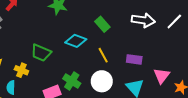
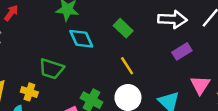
cyan diamond: (76, 41) -> (81, 39), moved, turned 50
purple rectangle: (134, 59) -> (182, 51), moved, turned -35

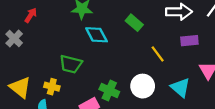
purple rectangle: (182, 51) -> (189, 41), turned 30
yellow line: (127, 66) -> (158, 54), moved

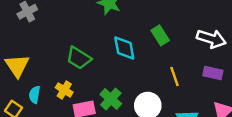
cyan diamond: (96, 35) -> (124, 48), moved
yellow cross: (52, 87) -> (64, 90), moved

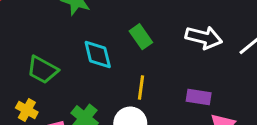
purple rectangle: (213, 73) -> (199, 97), moved
yellow line: (175, 76) -> (141, 87), moved, turned 30

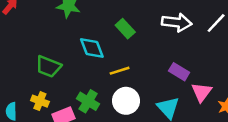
yellow line: (141, 87) -> (120, 71), moved, turned 72
purple rectangle: (199, 97) -> (179, 72), turned 30

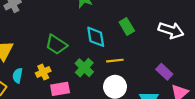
yellow cross: (40, 101) -> (43, 72), turned 32
green cross: (88, 101) -> (84, 68), moved

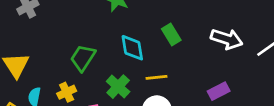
green trapezoid: (56, 45) -> (83, 58), turned 90
purple rectangle: (164, 72) -> (219, 91), turned -70

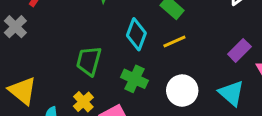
cyan diamond: (132, 48) -> (136, 34), turned 48
yellow line: (156, 77) -> (174, 41), moved

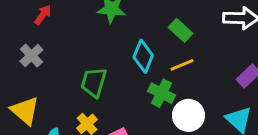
gray cross: (15, 27) -> (31, 56), moved
green cross: (135, 79) -> (161, 93), moved

